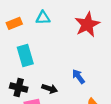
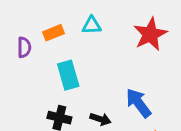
blue arrow: (78, 76) -> (138, 103), size x1.5

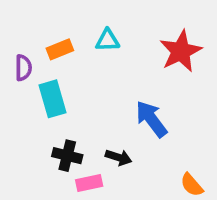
cyan rectangle: (68, 75) -> (53, 99), moved
blue arrow: (138, 103) -> (151, 119), moved

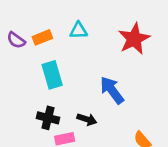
purple semicircle: (23, 68) -> (16, 40), moved, turned 126
cyan rectangle: (53, 99) -> (52, 75), moved

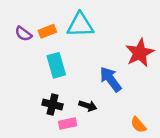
cyan triangle: (79, 30) -> (80, 25), size x1.6
red star: (134, 39) -> (140, 53), moved

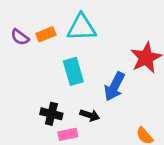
cyan rectangle: (56, 65) -> (73, 71), moved
blue arrow: (111, 79) -> (114, 86), turned -116

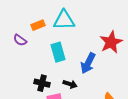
purple semicircle: (20, 37) -> (20, 40), moved

